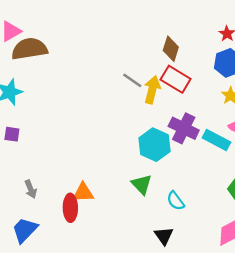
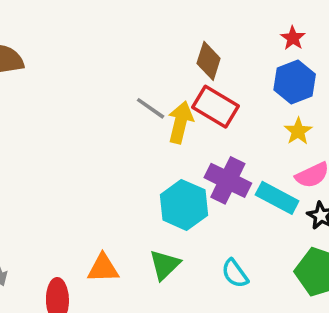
green triangle: (142, 184) -> (165, 265), turned 30
orange triangle: (83, 193) -> (103, 268), moved
cyan semicircle: (176, 201) -> (235, 273), moved

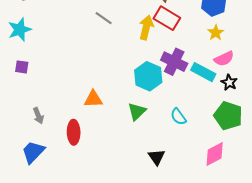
gray line: (151, 108) -> (104, 18), moved
orange triangle: (103, 268) -> (93, 99), moved

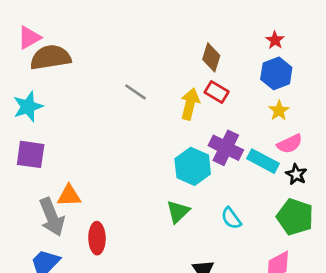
red rectangle: (167, 18) -> (217, 92), size x0.7
purple square: (22, 67) -> (31, 154), size x1.6
orange triangle: (93, 99) -> (69, 196), moved
gray arrow: (38, 116) -> (52, 217), size x1.8

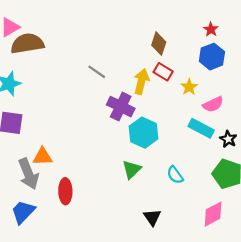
yellow star: (279, 111) -> (189, 87), moved
pink semicircle: (290, 144) -> (213, 104), moved
purple cross: (226, 148) -> (121, 107), moved

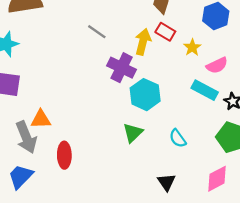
black triangle: (152, 217) -> (166, 182), moved

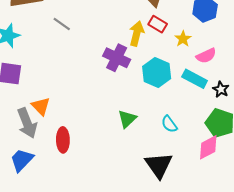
gray line: (97, 32) -> (62, 24), moved
cyan hexagon: (145, 95) -> (157, 73), moved
orange triangle: (41, 119) -> (41, 106), turned 48
pink diamond: (217, 179) -> (208, 147), moved
black triangle: (166, 182) -> (159, 165), size x1.6

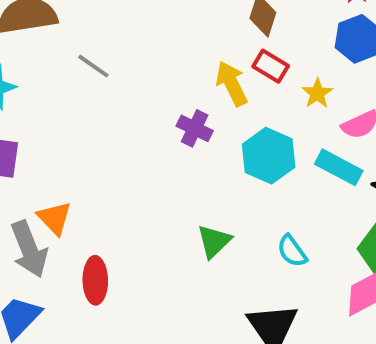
yellow arrow: (137, 34) -> (232, 84), turned -40
purple cross: (117, 58) -> (195, 128), size x0.7

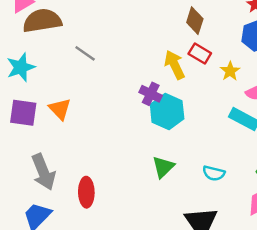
cyan hexagon: (269, 156) -> (167, 111), moved
orange triangle: (54, 218) -> (60, 109), moved
cyan semicircle: (292, 251) -> (214, 173), turned -40

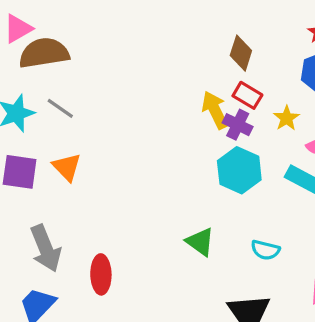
gray line: (85, 53) -> (60, 108), moved
purple cross: (151, 94) -> (238, 125), moved
cyan hexagon: (167, 111) -> (239, 170), moved
green triangle: (163, 167) -> (200, 242), turned -40

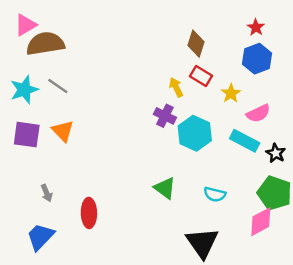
yellow arrow: (215, 110) -> (176, 87), size x0.7
purple cross: (238, 125) -> (165, 116), moved
gray arrow: (46, 248) -> (47, 193), size x0.5

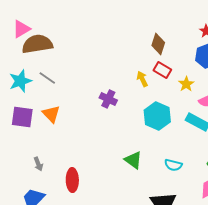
purple cross: (165, 116) -> (108, 99), moved

